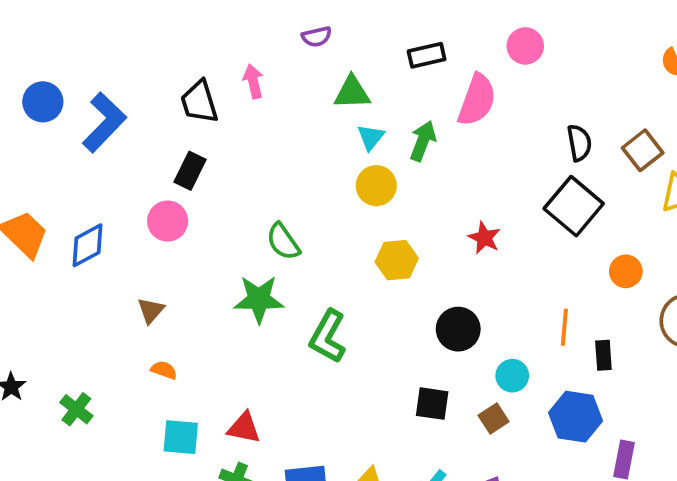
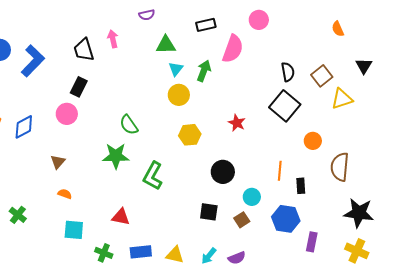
red triangle: (244, 428) -> (121, 217), moved

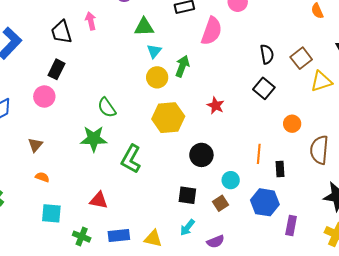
green arrow: (204, 71) -> (182, 66), moved
black square: (285, 106) -> (264, 88), size x0.7
yellow hexagon: (190, 135) -> (168, 118), size x1.4
cyan arrow: (209, 256) -> (187, 227), moved

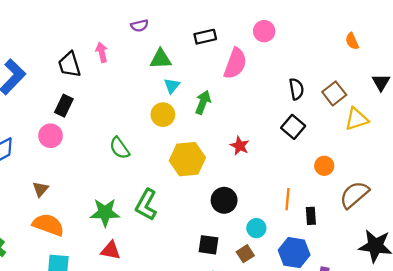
yellow circle: (157, 77) -> (163, 115), moved
green star: (94, 139) -> (105, 213), moved
brown semicircle: (319, 150) -> (354, 195), turned 44
orange semicircle: (42, 177) -> (48, 225), size x2.0

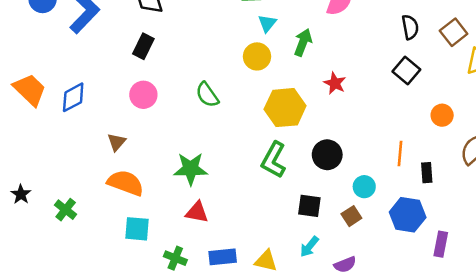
pink circle: (51, 136) -> (143, 95), moved
red star: (240, 146) -> (335, 83), moved
green L-shape: (146, 205) -> (274, 160), moved

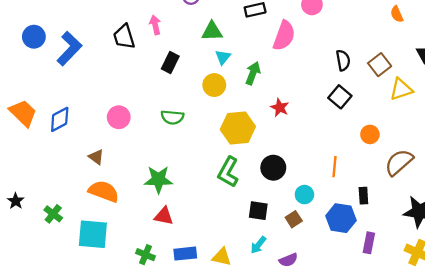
black rectangle: (143, 46) -> (170, 62), moved
green semicircle: (207, 95) -> (172, 117), turned -50
brown triangle: (117, 142) -> (96, 157), turned -35
black rectangle: (427, 173) -> (363, 196), moved
cyan square: (137, 229) -> (93, 234), moved, size x1.4

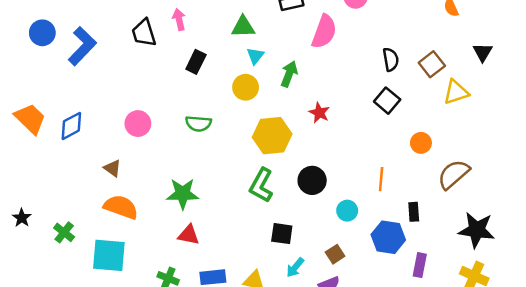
black square: (258, 211) -> (282, 234), moved
brown square: (294, 219) -> (335, 254), moved

